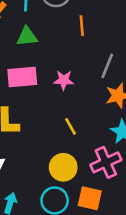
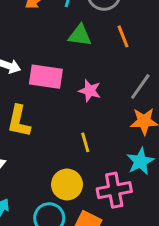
orange line: (82, 26) -> (123, 36), turned -30
green triangle: (27, 37) -> (80, 35), moved

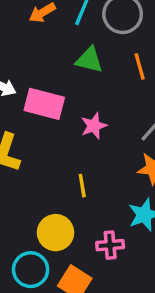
pink star: (90, 91) -> (94, 126), turned 30
pink cross: (114, 190) -> (110, 245), size x0.7

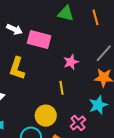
pink star: (94, 126) -> (71, 62), moved
pink cross: (110, 245) -> (78, 123), turned -35

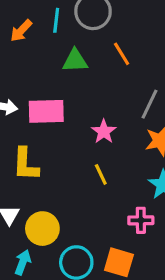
yellow circle: (46, 116) -> (42, 229), moved
pink cross: (78, 123) -> (141, 220), turned -35

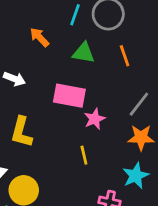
orange arrow: (21, 31) -> (40, 37), moved, turned 80
pink rectangle: (46, 111) -> (69, 96), moved

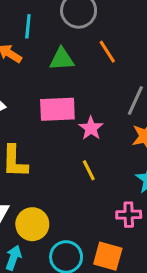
cyan line: (75, 15) -> (28, 26), moved

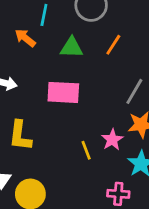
orange line: (107, 52) -> (113, 45), turned 60
pink star: (91, 128) -> (112, 140), moved

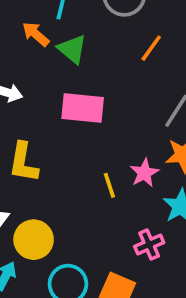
green triangle: (72, 48) -> (72, 49), moved, turned 35
pink cross: (118, 194) -> (149, 245), turned -30

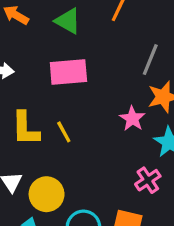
green triangle: (72, 49) -> (68, 21), moved
yellow line: (109, 185) -> (64, 132), moved

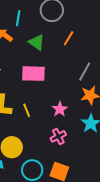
pink star: (132, 119) -> (60, 109), moved
pink cross: (148, 180) -> (58, 136), moved

